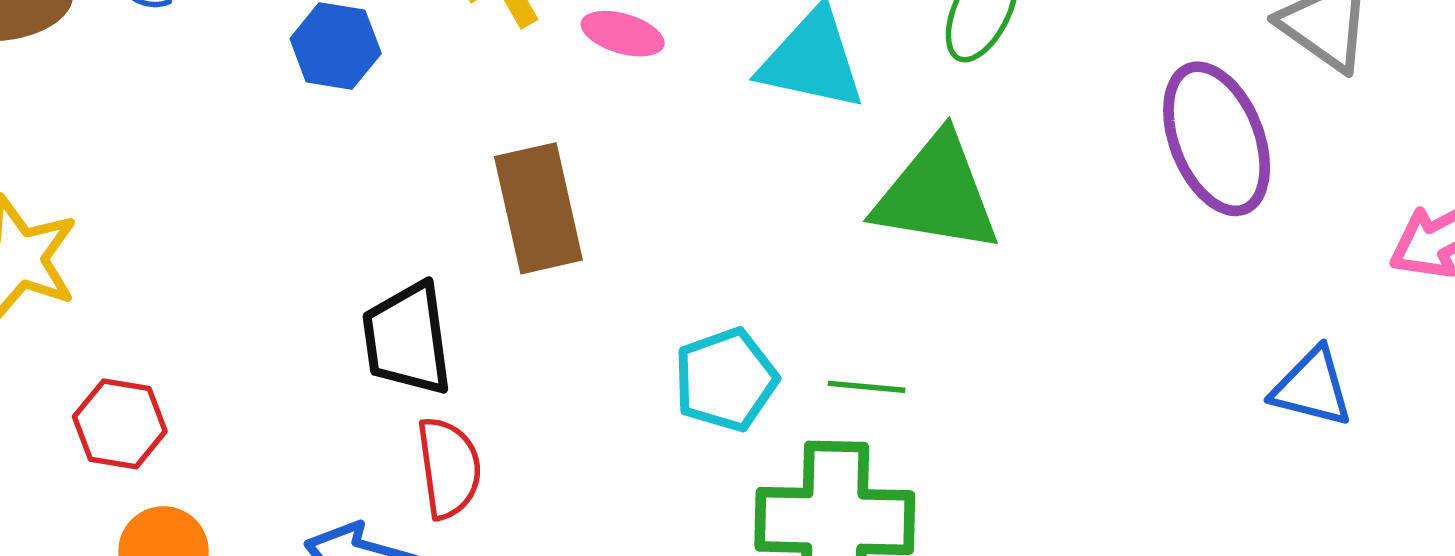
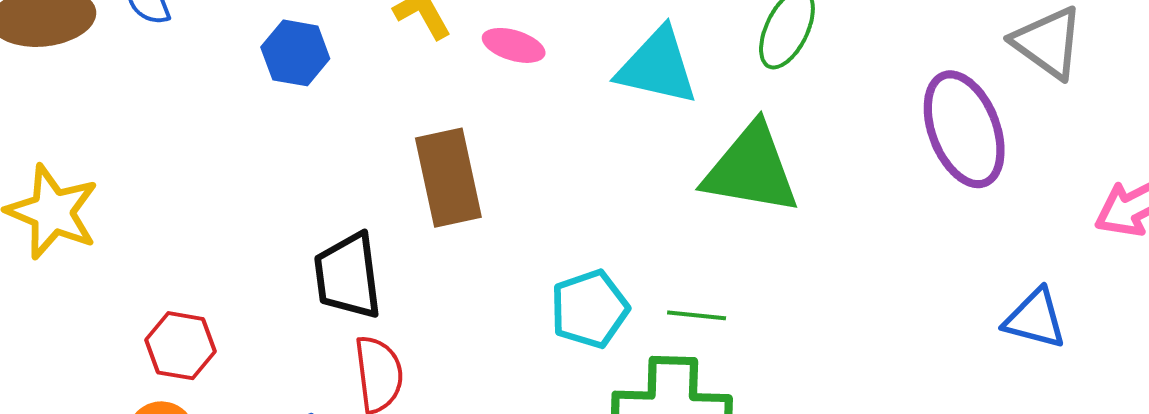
red hexagon: (120, 424) -> (181, 346), moved

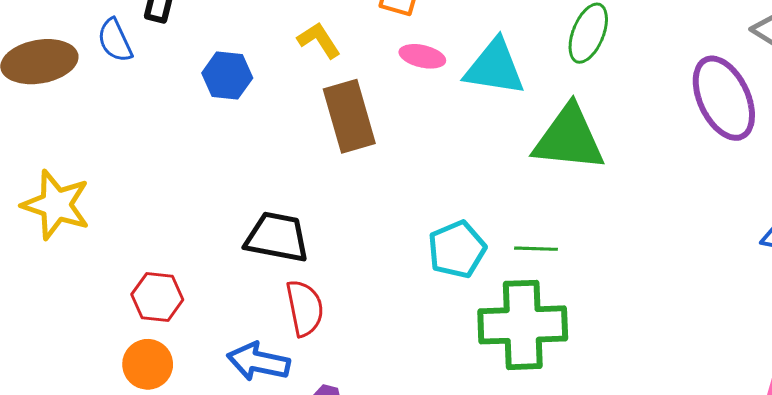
pink ellipse: (514, 45) -> (422, 56), moved
brown rectangle: (448, 178) -> (349, 116), moved
black trapezoid: (348, 276) -> (277, 237), turned 112

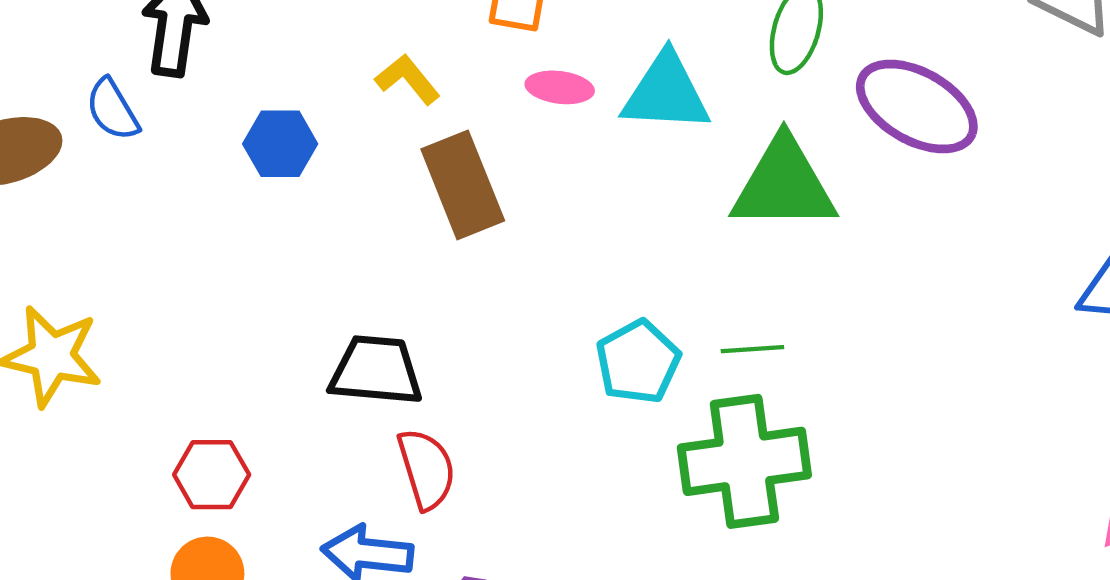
purple ellipse: (724, 98) -> (917, 107), moved, turned -30

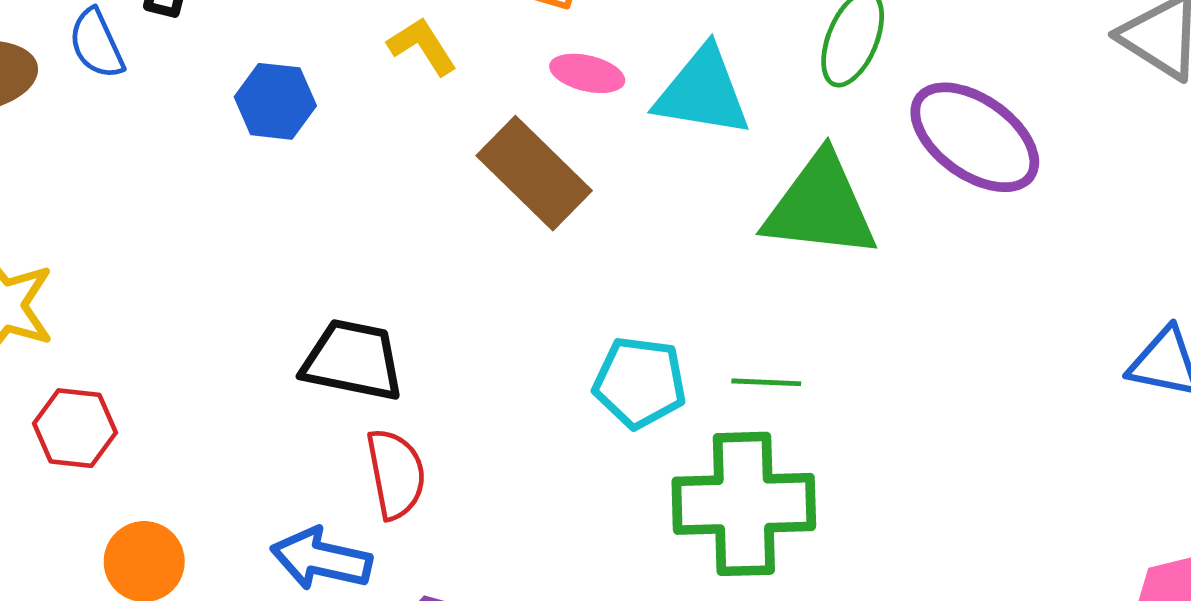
brown rectangle: (463, 185) -> (534, 173), moved, turned -30
cyan pentagon: (638, 362) -> (640, 382), turned 30
red hexagon: (212, 475) -> (75, 428), moved

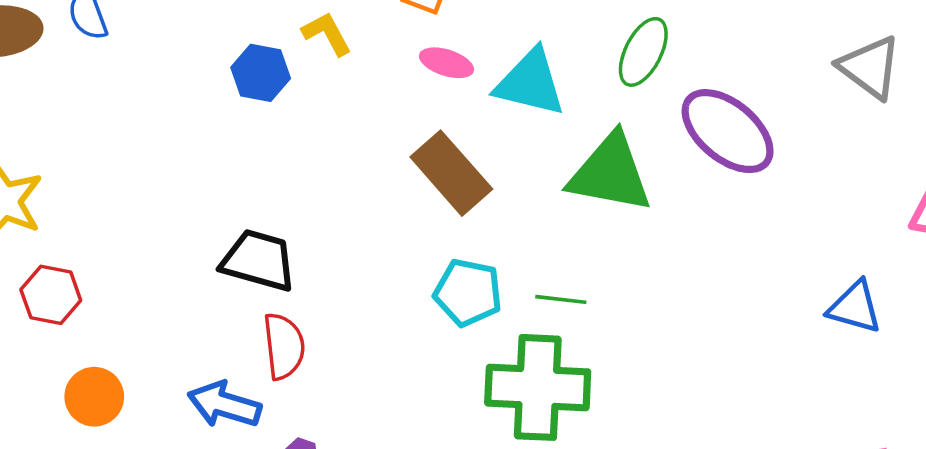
blue hexagon: (275, 101) -> (261, 73), moved
brown rectangle: (534, 173) -> (451, 173), moved

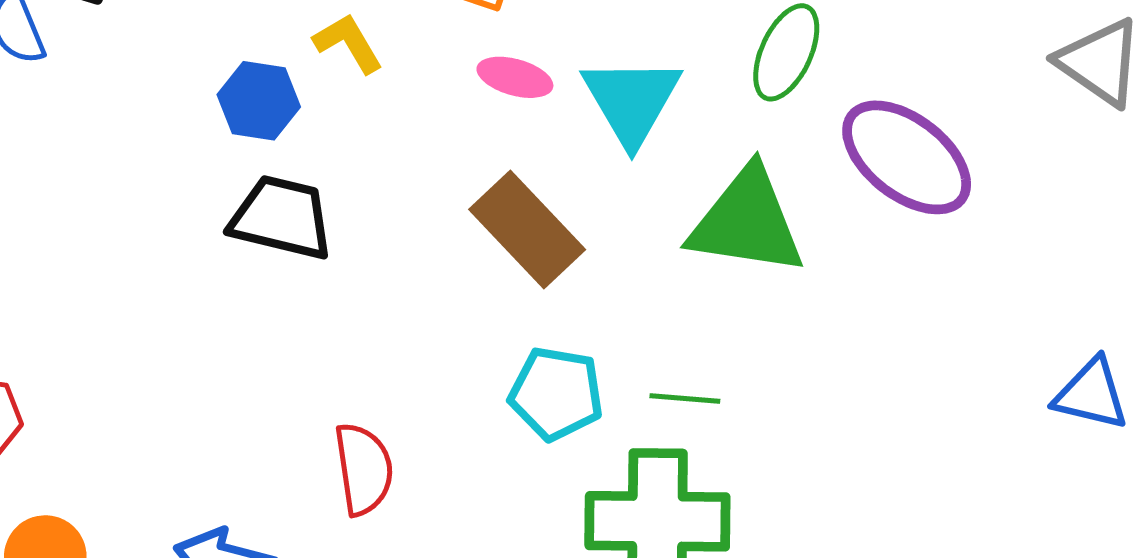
cyan triangle: (530, 83) -> (632, 101), turned 48
black trapezoid: (258, 260) -> (282, 218), moved
red semicircle: (284, 346) -> (364, 469), moved

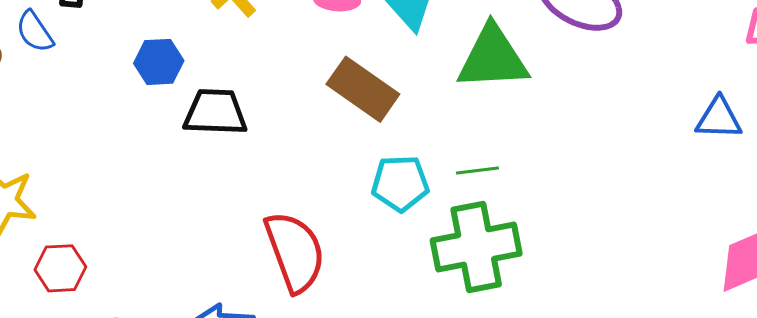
blue hexagon: (259, 101) -> (159, 62), moved
red semicircle: (364, 469) -> (295, 252), size x1.5

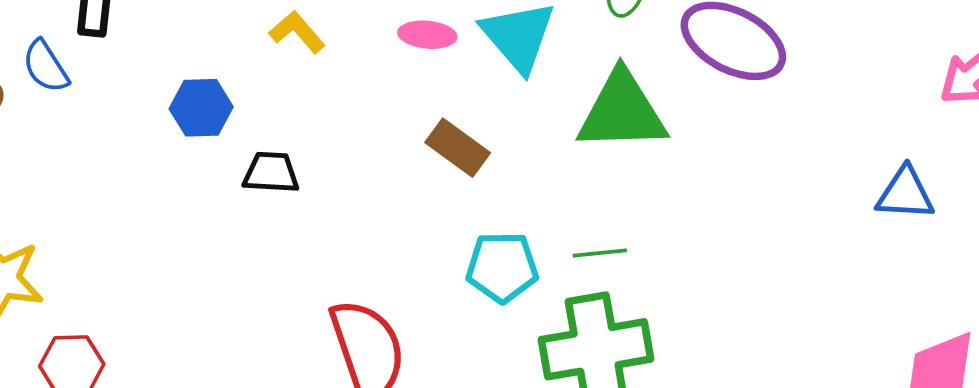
brown rectangle: (363, 89) -> (458, 148), size x0.7
black trapezoid: (215, 112) -> (271, 173), size x0.7

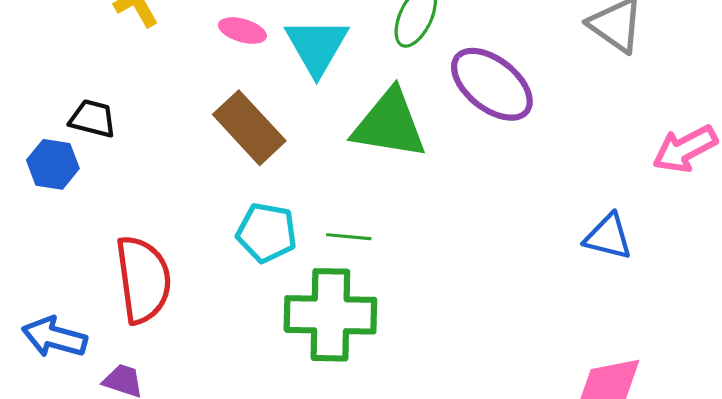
blue hexagon: (201, 108) -> (53, 164), moved
brown rectangle: (458, 148) -> (249, 128), size x1.4

